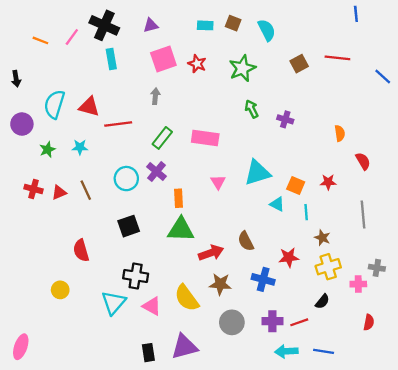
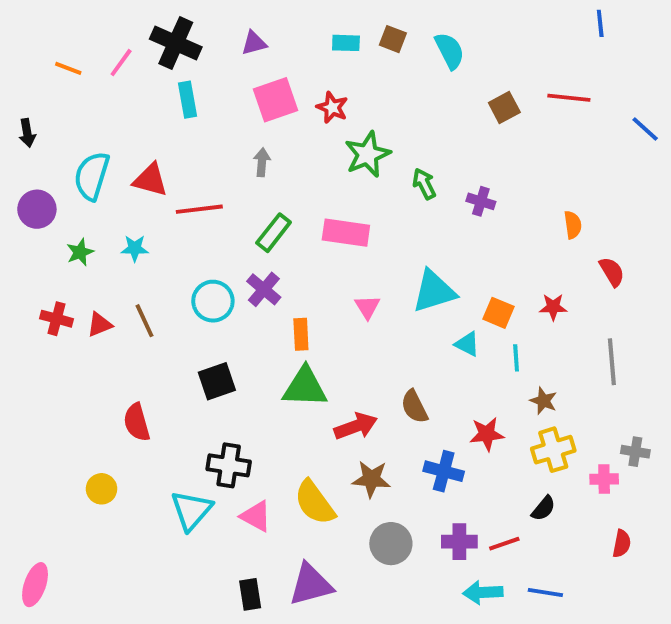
green star: (242, 68) -> (367, 154), moved

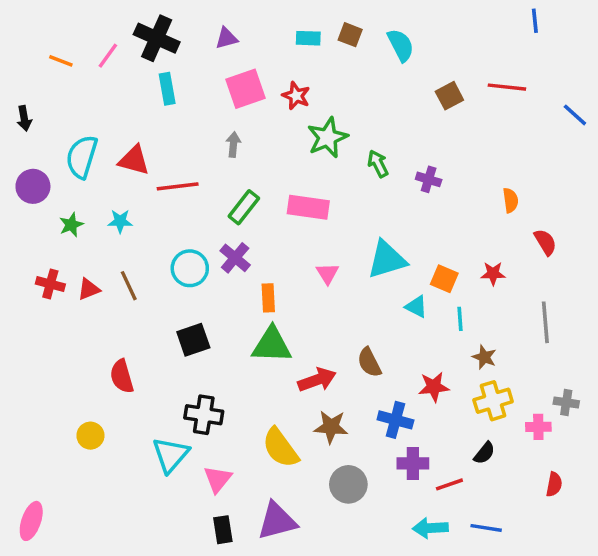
pink triangle: (256, 516) -> (218, 479), moved, turned 40
purple cross: (459, 542) -> (413, 463), moved

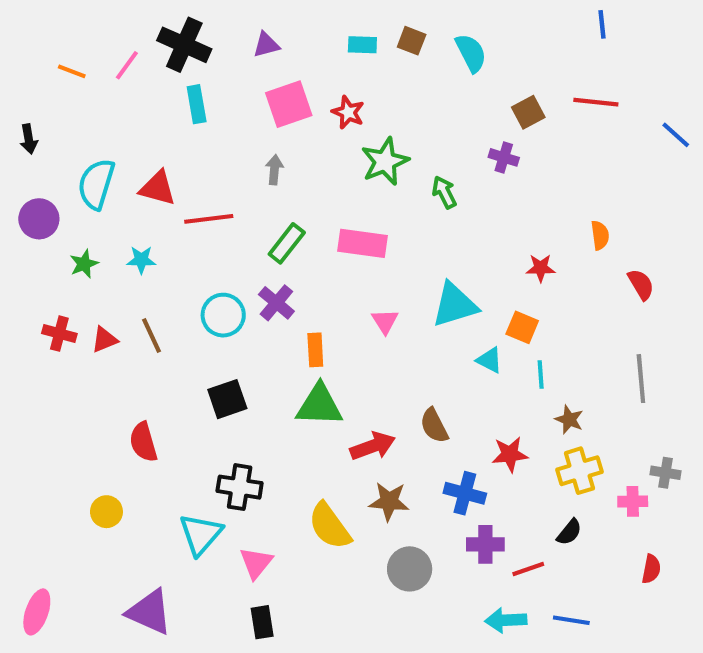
blue line: (535, 21) -> (602, 24), moved
purple cross: (429, 179) -> (504, 157), moved
red star: (493, 274) -> (541, 268), moved
purple triangle: (277, 521) -> (149, 612), moved, turned 39

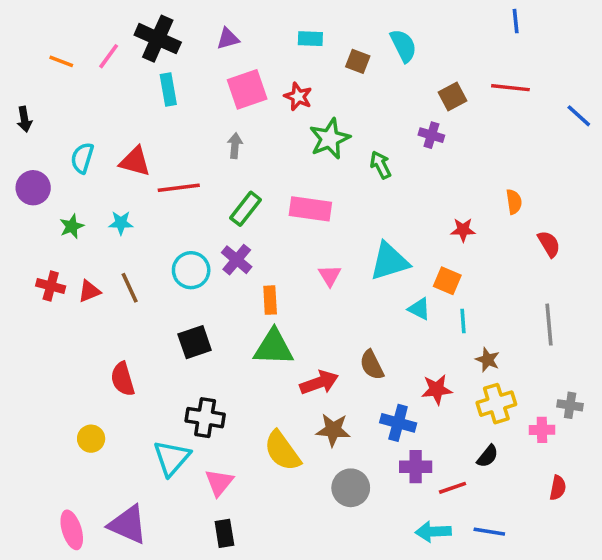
brown square: (412, 41) -> (358, 61), moved
cyan semicircle: (96, 184) -> (82, 158), size x0.7
pink ellipse: (37, 612) -> (72, 530), moved, turned -36

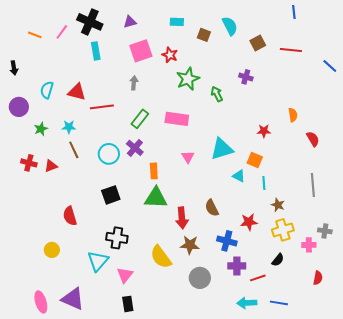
brown square: (452, 97) -> (258, 43), moved
brown line: (130, 288) -> (74, 150), moved
red arrow: (319, 383) -> (182, 218), turned 105

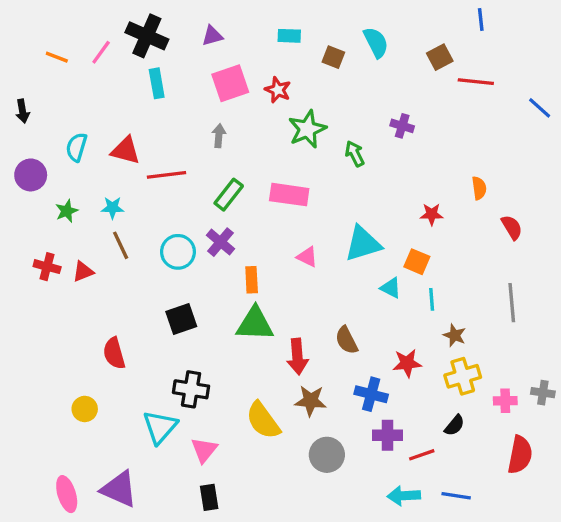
brown square: (258, 43) -> (440, 57), moved
pink triangle: (188, 157) -> (307, 257), turned -32
gray cross: (325, 231) -> (543, 393), moved
red semicircle: (318, 278) -> (520, 455), size x1.6

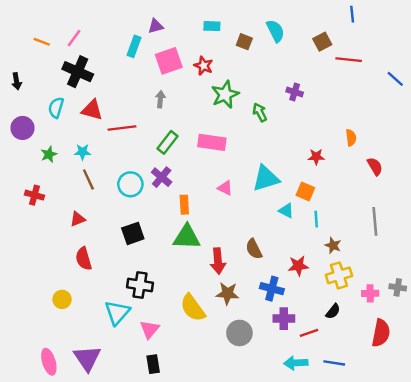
black cross: (147, 36) -> (78, 72), moved
cyan rectangle: (157, 83) -> (134, 46), moved, turned 30
red triangle: (83, 272) -> (78, 219), moved
purple triangle: (119, 489) -> (87, 358), turned 32

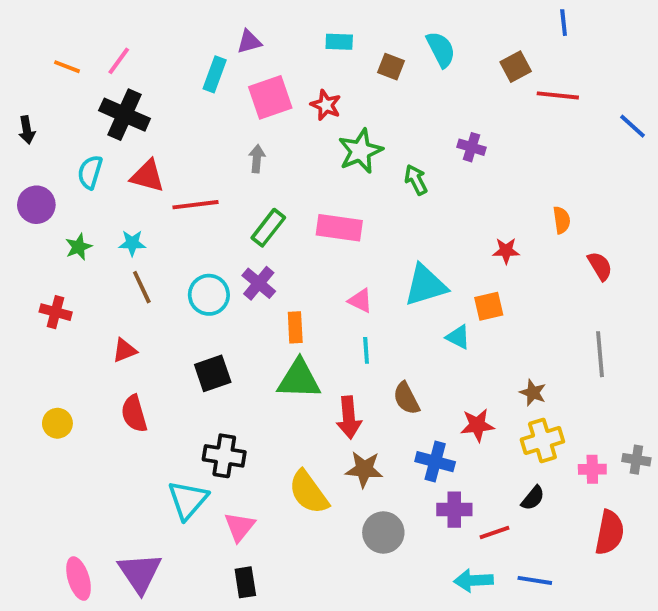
orange square: (305, 192) -> (489, 306), turned -36
cyan line: (316, 219) -> (366, 350), moved
yellow circle: (62, 299) -> (57, 423), moved

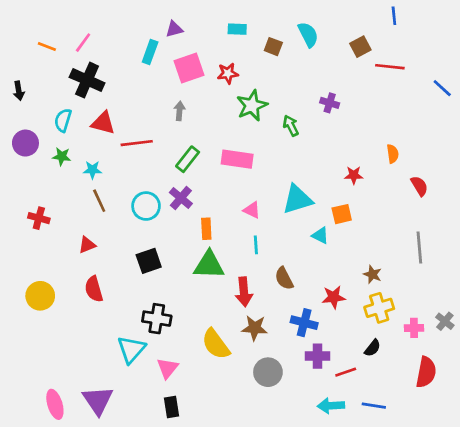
red star: (326, 105) -> (228, 73), turned -30
green star: (79, 247) -> (62, 156), moved, turned 30
yellow circle: (57, 423) -> (40, 296), size x1.4
gray cross: (636, 460) -> (445, 321), turned 30

